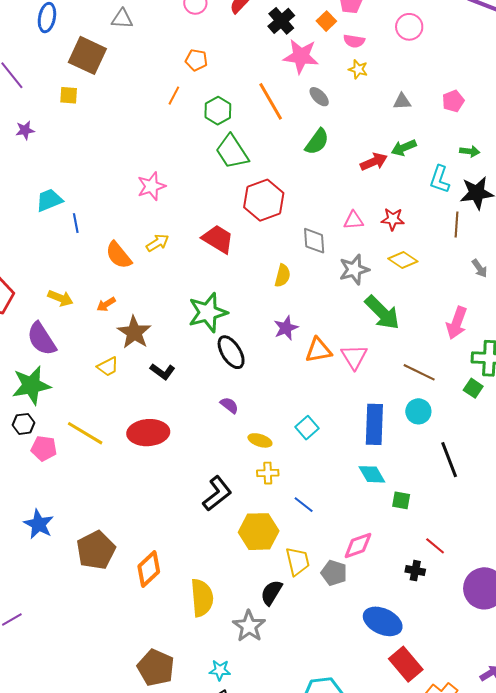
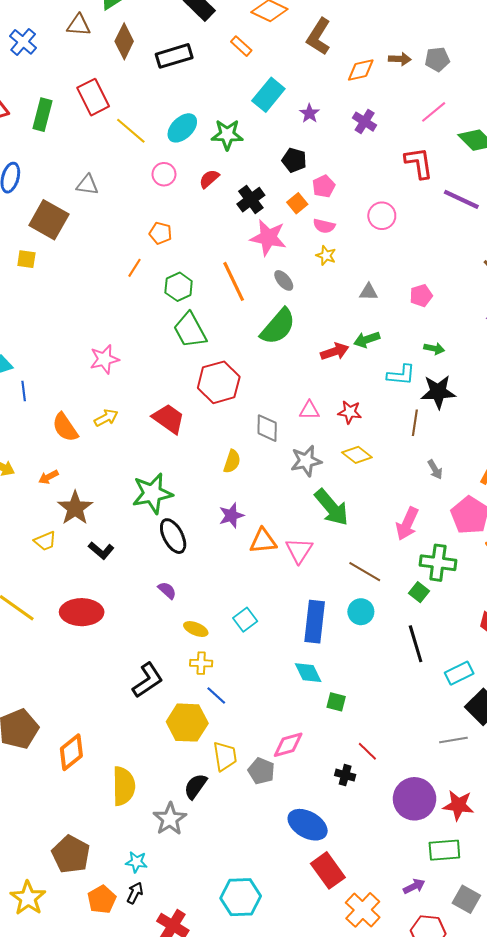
green semicircle: (317, 142) -> (278, 326), size x1.4
cyan L-shape: (440, 179) -> (401, 375), turned -108
black line: (449, 460) -> (416, 644), moved
blue line: (304, 505) -> (216, 696), moved

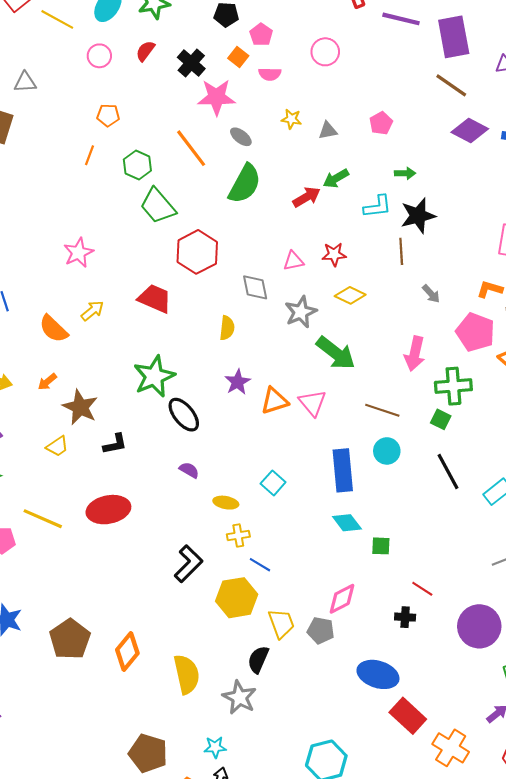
yellow star: (326, 255) -> (291, 119), moved
black L-shape: (101, 550) -> (115, 444), turned -40

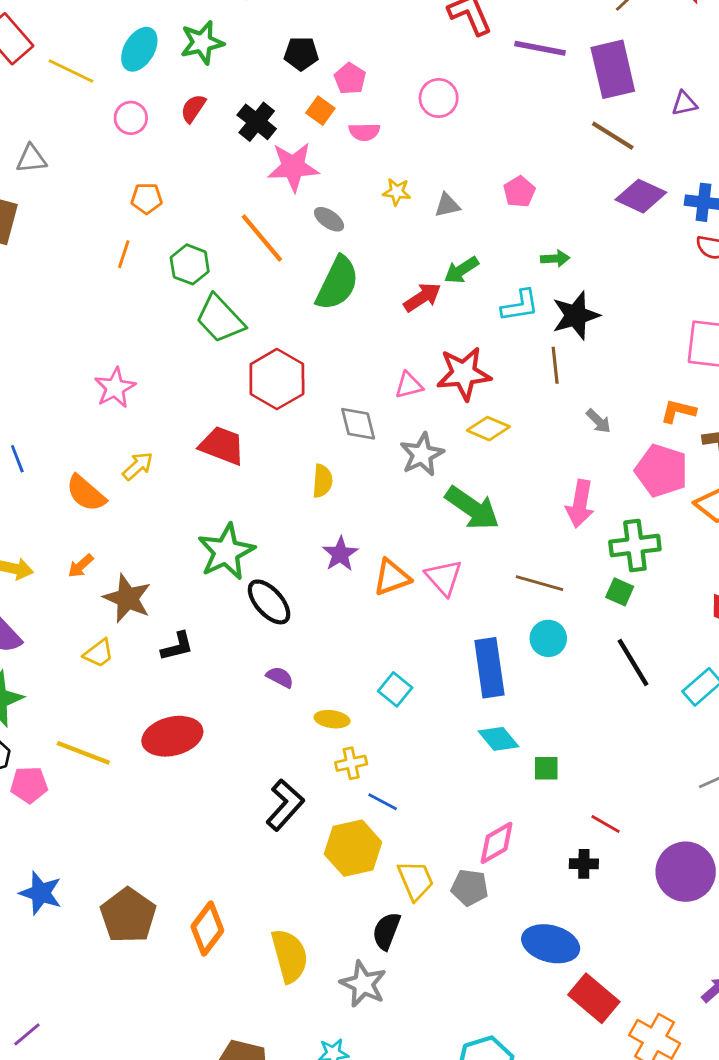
red star: (334, 254) -> (464, 374), size x1.6

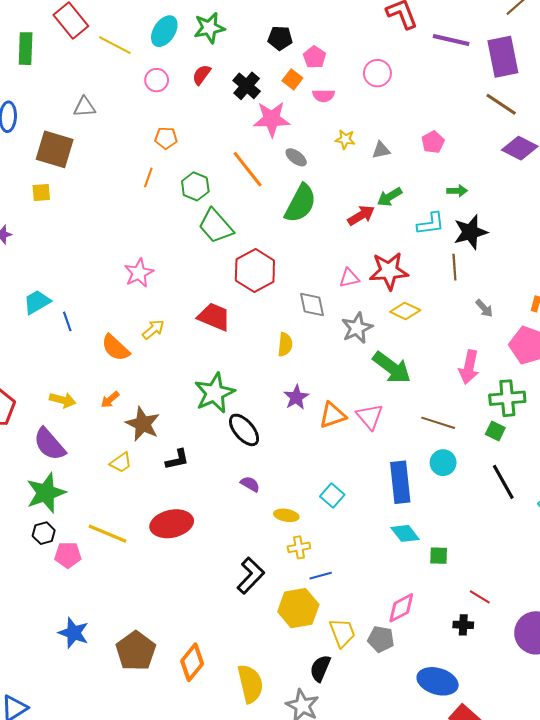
blue line: (383, 802) -> (321, 576), turned -45

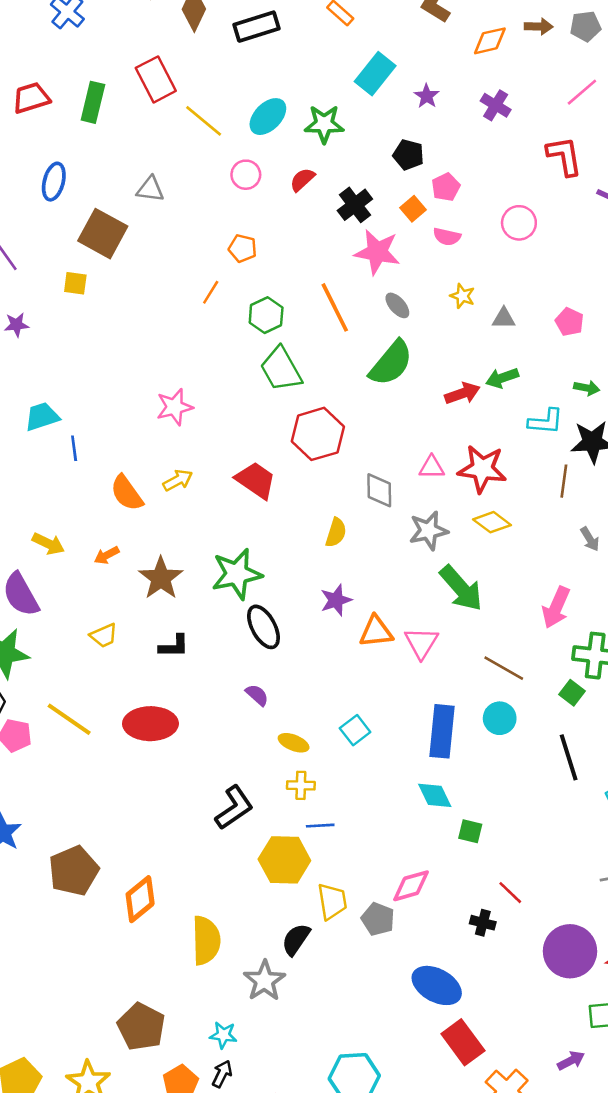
pink pentagon: (433, 142) -> (569, 322), turned -30
brown star: (143, 424) -> (161, 578), moved

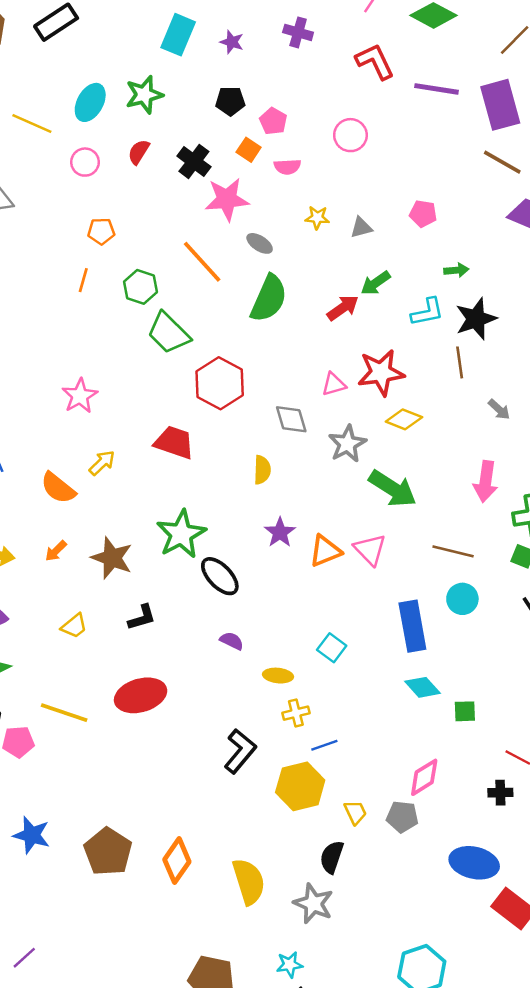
yellow trapezoid: (332, 901) -> (355, 812), size x0.7

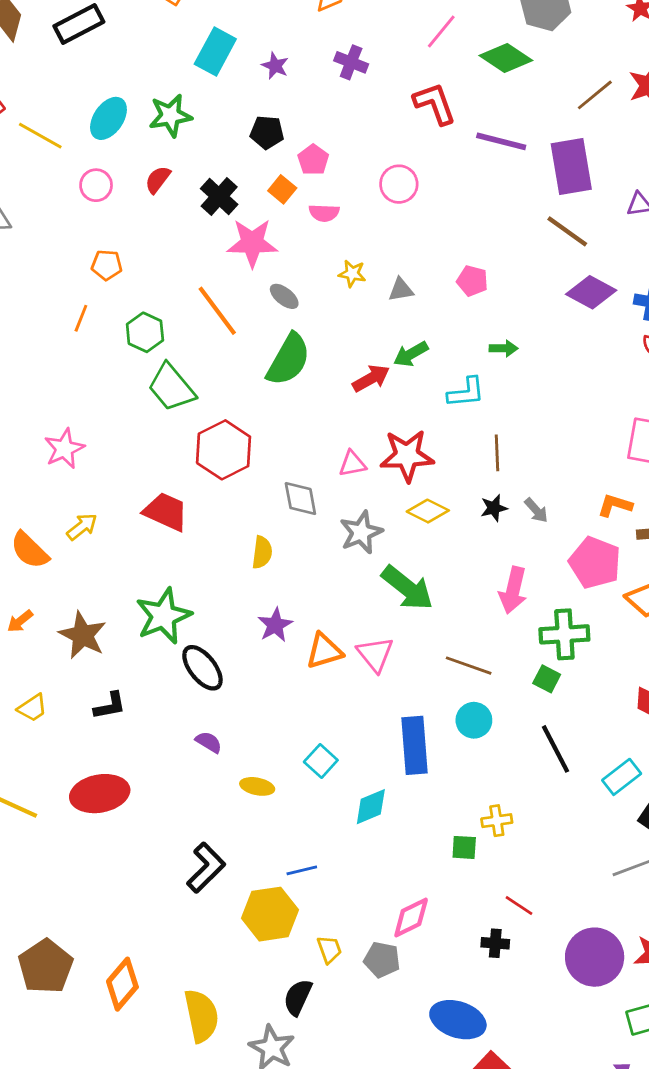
black star: (476, 319) -> (494, 508), moved, size x0.6
cyan diamond: (423, 687) -> (371, 807), moved, turned -76
yellow cross: (296, 713) -> (497, 821), moved

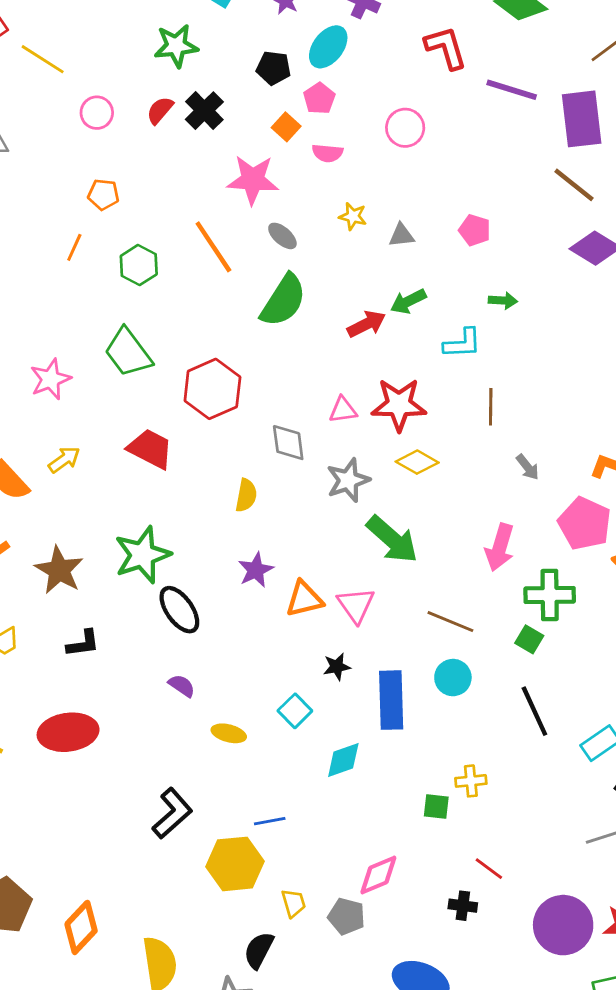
cyan ellipse: (108, 118) -> (328, 47), moved
black cross: (219, 196) -> (204, 111), moved
green trapezoid: (171, 387) -> (128, 352), moved
black star: (494, 508) -> (337, 667), moved

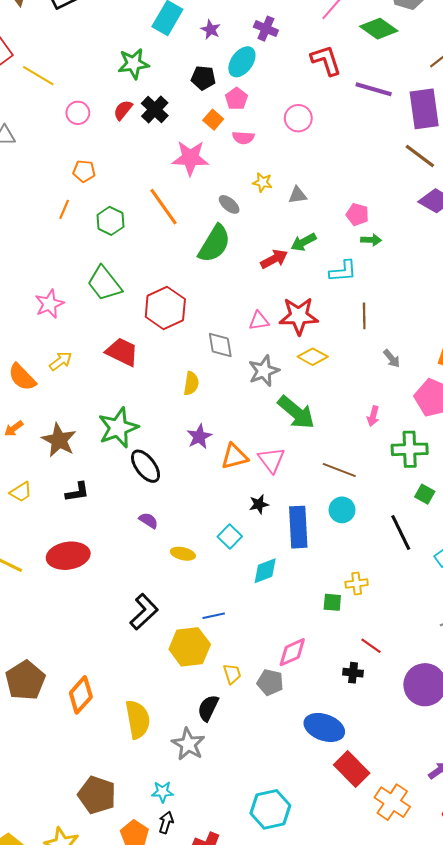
pink pentagon: (475, 230) -> (357, 215), moved
gray ellipse: (282, 236) -> (229, 204), moved
pink arrow: (500, 547) -> (373, 416), size x0.6
green square: (529, 639) -> (425, 494), moved

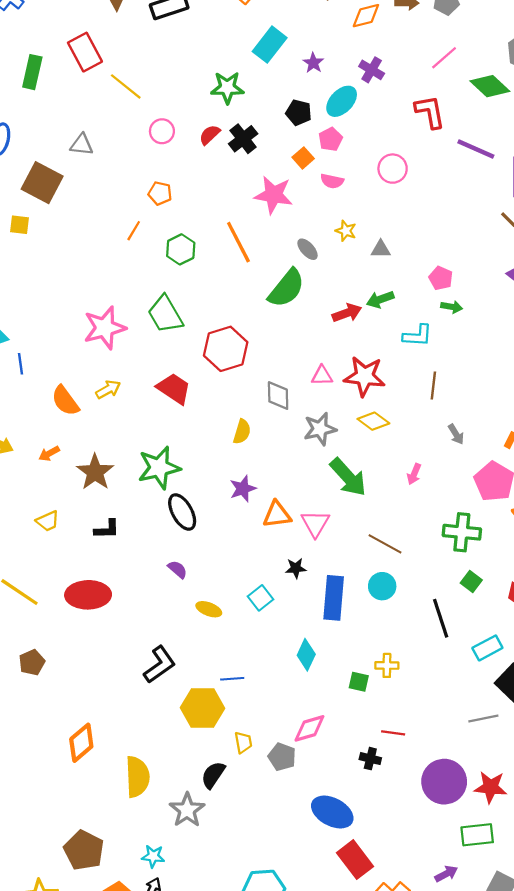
pink star: (49, 304) -> (105, 328), size x1.4
pink arrow: (373, 416) -> (414, 474), moved
cyan diamond: (265, 571) -> (306, 655), moved, turned -52
red line: (371, 646) -> (393, 733), turned -35
brown pentagon: (25, 680) -> (32, 662), moved, size x0.6

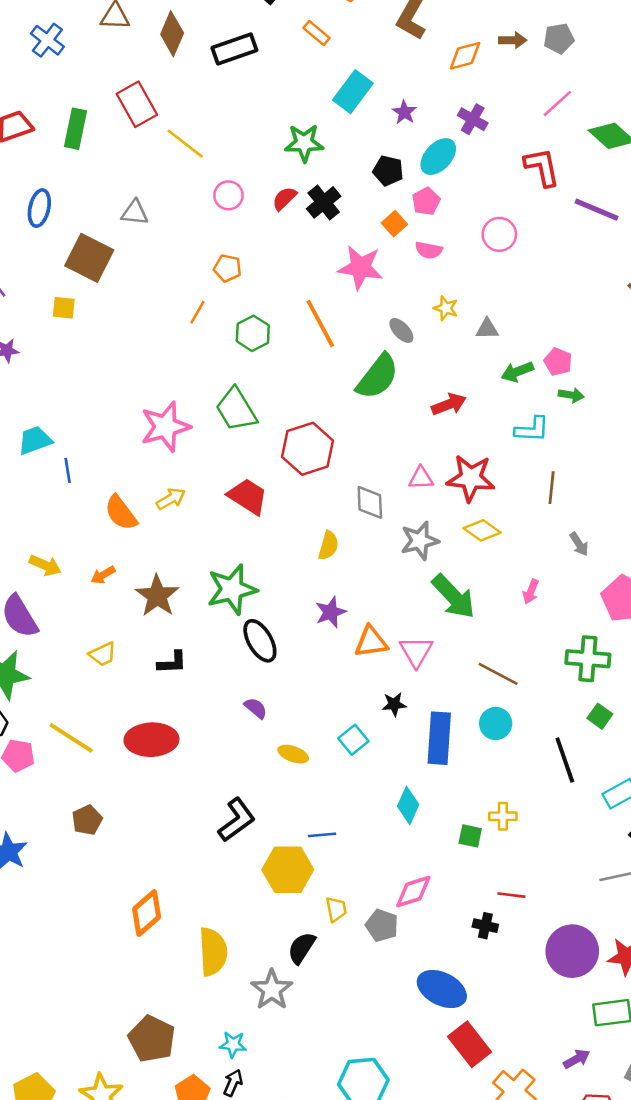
green arrow: (380, 299) -> (517, 372), moved

